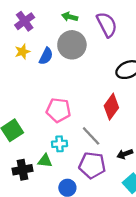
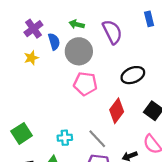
blue semicircle: (46, 56) -> (54, 42), moved, turned -42
pink pentagon: (58, 110) -> (85, 84), moved
cyan cross: (60, 144) -> (65, 138), moved

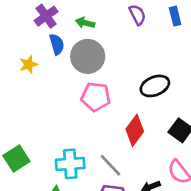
purple cross: (33, 29) -> (46, 16), moved
purple semicircle: (112, 32) -> (137, 15), moved, size x0.7
cyan cross: (65, 138) -> (70, 164), size x1.5

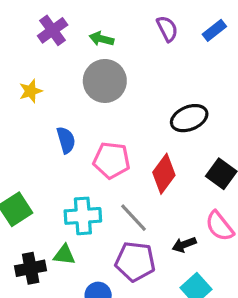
blue rectangle: (175, 16) -> (214, 30), turned 66
blue semicircle: (57, 44) -> (66, 140), moved
pink pentagon: (96, 97) -> (112, 160), moved

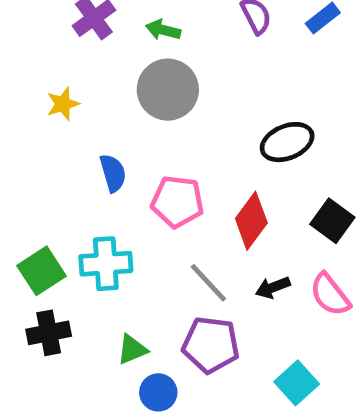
cyan cross: (83, 216) -> (106, 264), moved
black arrow: (184, 245) -> (273, 287), moved
green triangle: (64, 255) -> (132, 349), moved, turned -30
black cross: (31, 268) -> (49, 333), moved

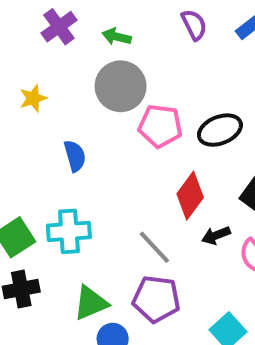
pink pentagon: (177, 202) -> (160, 126), moved
black arrow: (273, 287) -> (216, 235), moved
green triangle: (132, 349) -> (91, 303), size x1.4

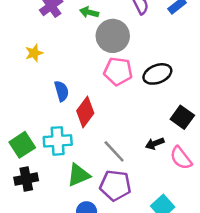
gray circle: (121, 86) -> (113, 36), moved
red diamond: (190, 196) -> (85, 112), moved
green triangle: (91, 303) -> (79, 175), moved

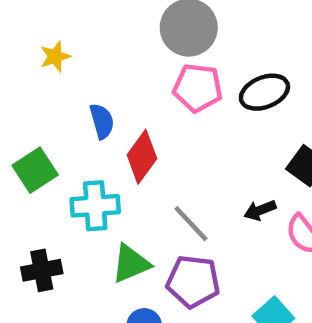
green square: (22, 145) -> (35, 170), moved

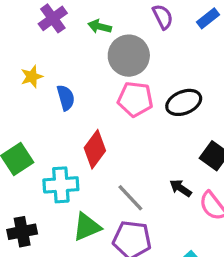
blue semicircle: (102, 121) -> (66, 98), moved
black arrow: (260, 210) -> (180, 188), turned 55

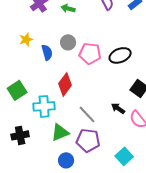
gray circle: (129, 56) -> (68, 42), moved, size x0.6

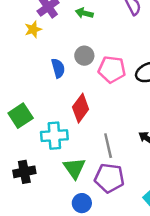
yellow star: (26, 39) -> (33, 29), moved
gray line: (87, 114) -> (108, 146), turned 30
green triangle: (60, 132) -> (74, 168), turned -42

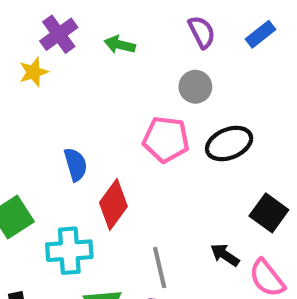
gray circle: (84, 56) -> (195, 87), moved
blue semicircle: (58, 68) -> (76, 165), moved

